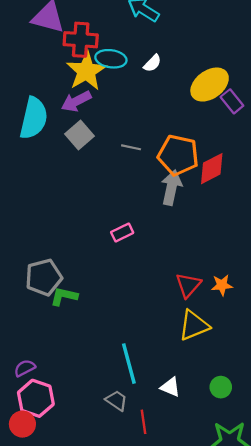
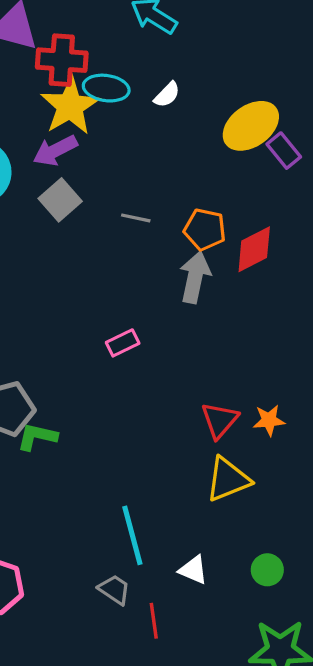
orange pentagon: (178, 155) -> (205, 229), size x0.7

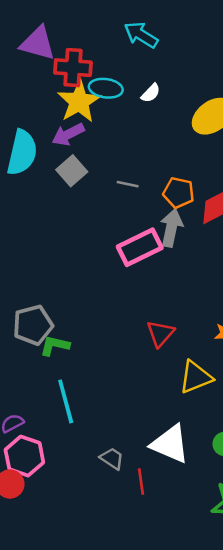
pink rectangle: (123, 343) -> (140, 247), moved, size x1.8
red triangle: (220, 420) -> (160, 333), moved
cyan line: (132, 535) -> (66, 401), moved
white triangle: (193, 570) -> (170, 444), size x1.8

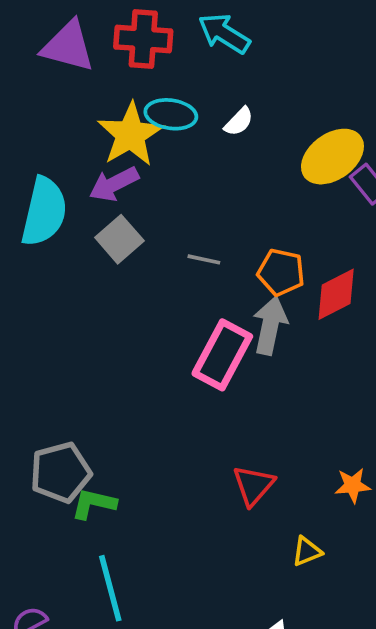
red cross: (73, 68) -> (143, 39), moved
pink rectangle: (140, 247) -> (222, 355), turned -36
yellow triangle: (196, 377) -> (307, 551), size x0.6

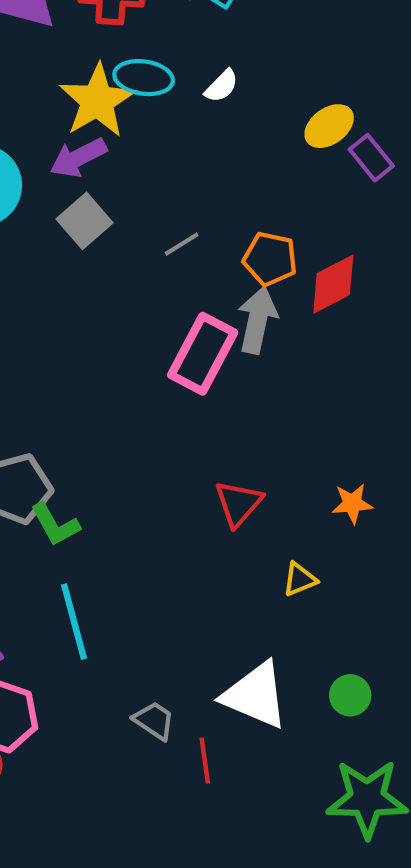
yellow ellipse: (332, 157) -> (329, 126), size x0.7
gray line: (204, 259) -> (182, 244), turned -44
green L-shape: (94, 504) -> (55, 525), turned -132

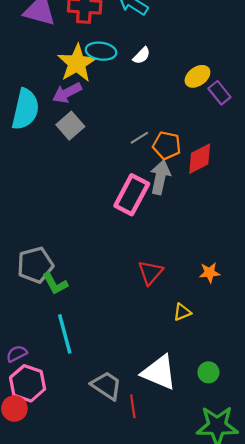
gray line: (182, 244) -> (139, 138), moved
gray trapezoid: (154, 721) -> (106, 386), size x1.4

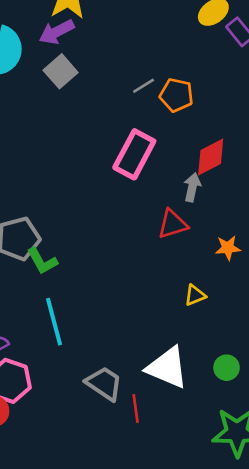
red diamond: (200, 159) -> (211, 157), moved
gray arrow: (160, 177) -> (192, 187), moved, size x0.7
red triangle: (150, 273) -> (173, 224), moved, turned 32

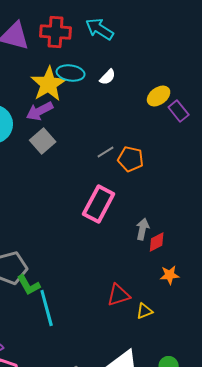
red diamond: (211, 157) -> (157, 242), moved, size x0.7
red triangle: (173, 224) -> (119, 295), moved
cyan line: (54, 322) -> (47, 308), moved

